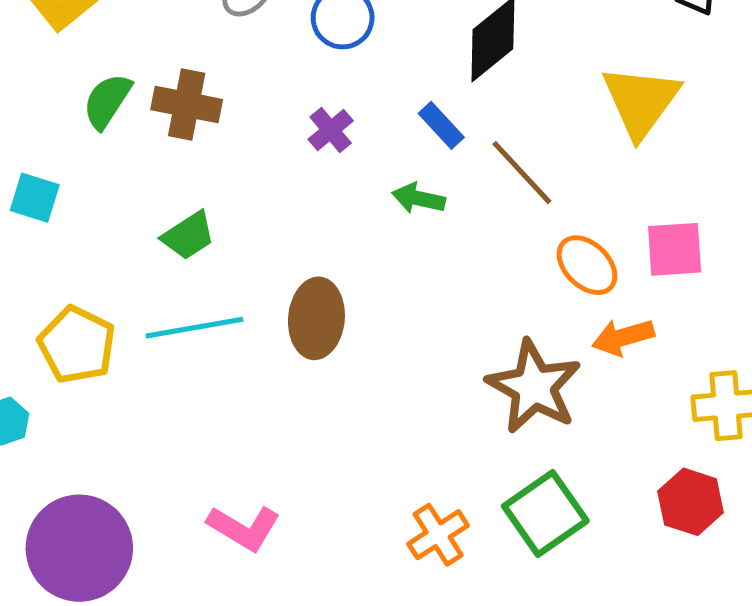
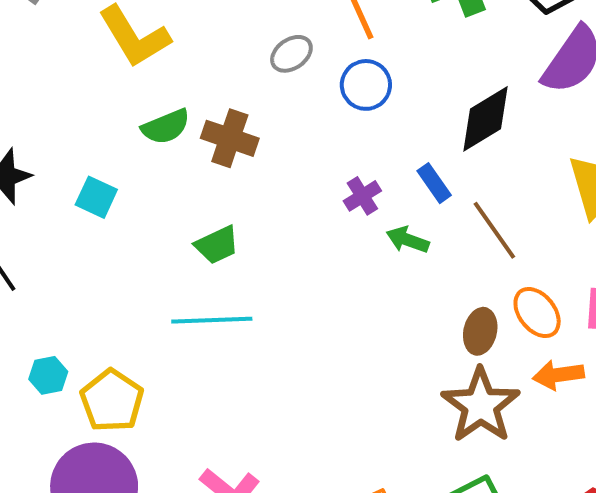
green semicircle: (107, 101) -> (166, 127), turned -153
purple cross: (331, 130) -> (362, 196), moved
brown ellipse: (316, 318) -> (480, 331), moved, size x0.7
yellow pentagon: (77, 345) -> (112, 401), moved

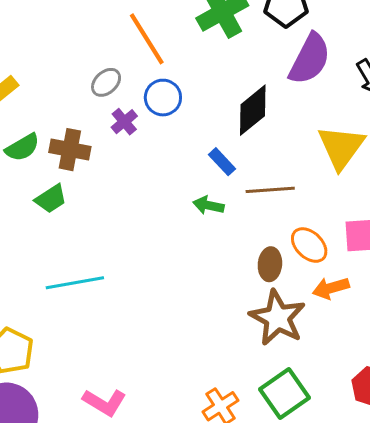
purple cross: (362, 196) -> (124, 122), moved
brown line: (494, 230) -> (270, 190), turned -51
green trapezoid: (217, 245) -> (51, 199), moved

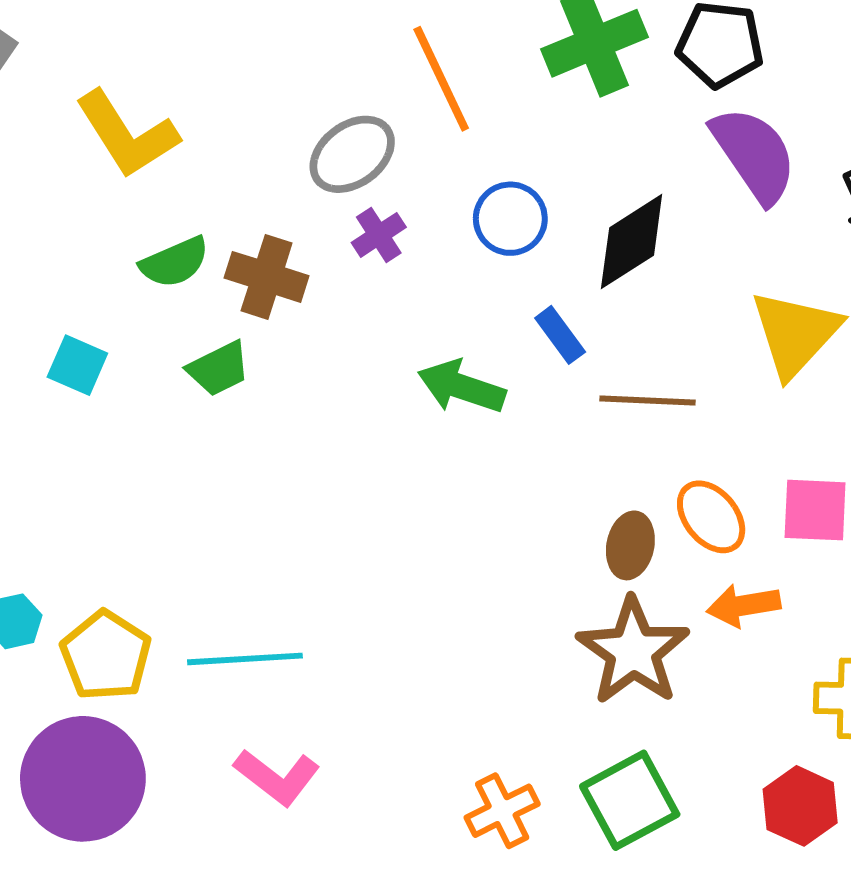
purple semicircle: (310, 59) -> (754, 155), turned -68
gray ellipse: (106, 82) -> (352, 154), size x1.4
blue circle: (163, 98) -> (510, 219), moved
green arrow: (208, 205) -> (461, 387), moved, size x1.4
cyan line: (75, 283) -> (245, 659), moved

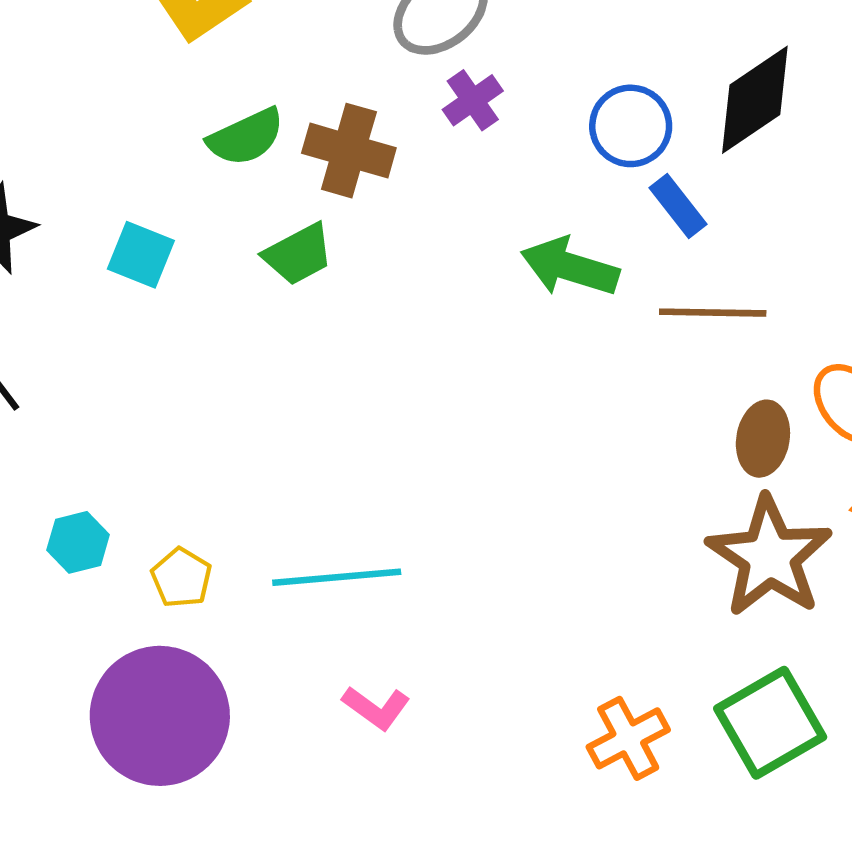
blue circle: (510, 219) -> (631, 126), moved
brown line: (648, 400) -> (713, 313), moved
yellow pentagon: (106, 656) -> (181, 578), size x0.6
pink L-shape: (277, 777) -> (376, 708), size x0.7

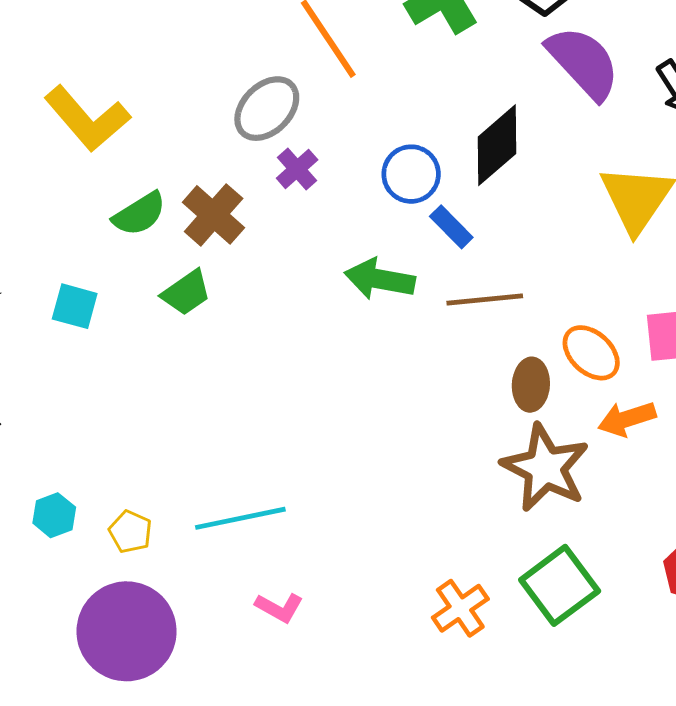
brown cross: (349, 151) -> (214, 215), turned 32

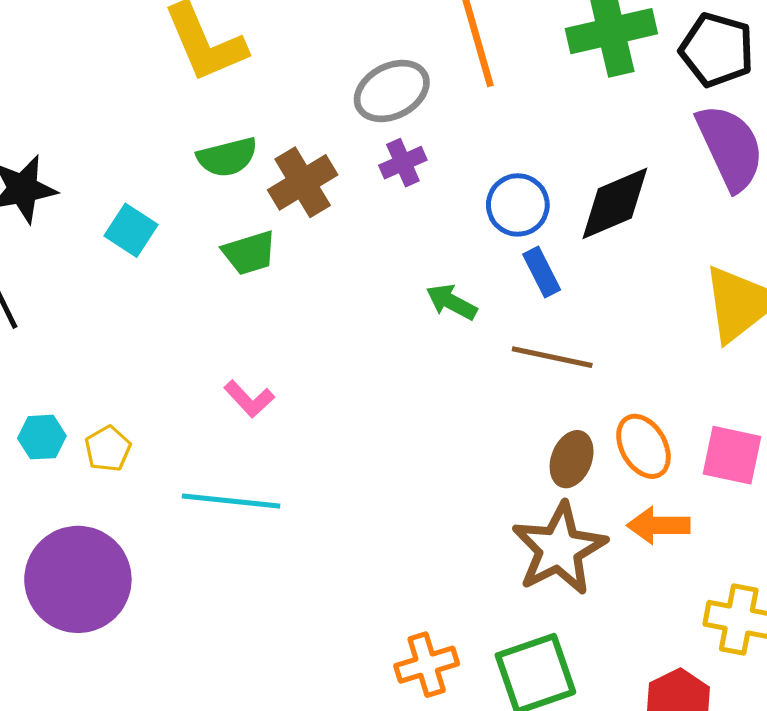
green arrow: (380, 279) -> (451, 302), size x0.7
yellow pentagon: (130, 532) -> (108, 449), moved
pink L-shape: (279, 608) -> (249, 399), moved

